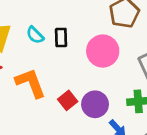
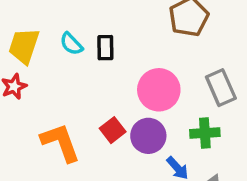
pink circle: (103, 51) -> (159, 90), moved
orange L-shape: (31, 83) -> (60, 142), moved

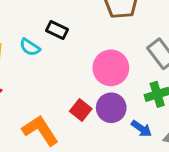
black rectangle: (105, 48) -> (57, 30), moved, turned -50

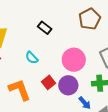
cyan semicircle: (30, 47) -> (32, 58), moved

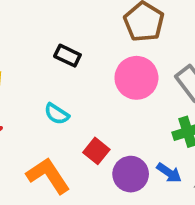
pink circle: (74, 60) -> (136, 78), moved
purple circle: (68, 85) -> (131, 174), moved

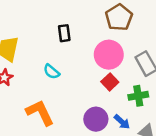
black rectangle: (67, 56) -> (64, 33), turned 49
red square: (96, 151) -> (110, 82), moved

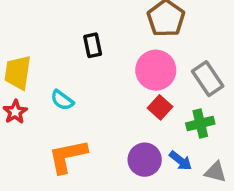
cyan semicircle: (51, 72) -> (62, 100), moved
orange L-shape: (40, 113) -> (68, 156), turned -72

